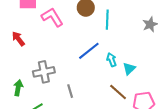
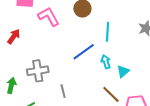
cyan line: (107, 20) -> (108, 32), moved
red arrow: (18, 39) -> (14, 36), turned 70

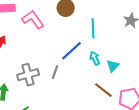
gray line: (63, 91) -> (55, 72), moved, turned 40

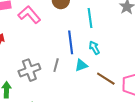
blue line: (72, 51) -> (71, 42), turned -50
cyan triangle: (113, 66) -> (81, 65), moved, turned 32

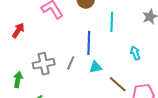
cyan arrow: (94, 48) -> (135, 53), moved

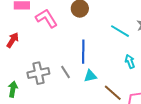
cyan line: (112, 22) -> (120, 31), moved, turned -60
gray line: (71, 63) -> (65, 72), turned -56

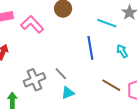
blue line: (83, 52) -> (90, 48), moved
cyan triangle: (90, 76) -> (68, 93), moved

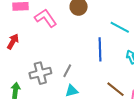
gray line: (61, 74) -> (67, 71), turned 64

